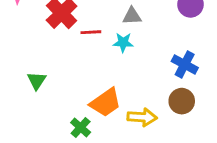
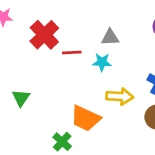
orange trapezoid: (106, 103) -> (85, 118), turned 60
yellow arrow: (142, 117) -> (120, 96), moved

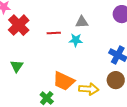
red cross: (44, 35) -> (19, 25), moved
yellow arrow: (120, 96) -> (89, 89), moved

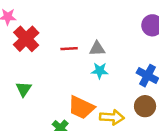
gray triangle: (82, 22) -> (97, 49), moved
cyan star: (76, 40) -> (100, 71), moved

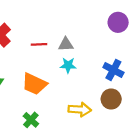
orange trapezoid: (81, 107) -> (34, 84), moved

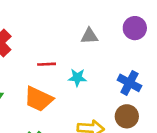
red line: (39, 44) -> (47, 64), moved
gray triangle: (66, 44) -> (89, 36), moved

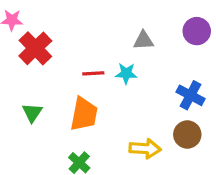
cyan star: (77, 78) -> (126, 73), moved
orange trapezoid: (39, 99) -> (84, 114), turned -104

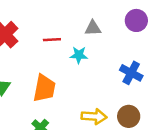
red line: (93, 73) -> (52, 40), moved
brown circle: (187, 134) -> (129, 116), moved

